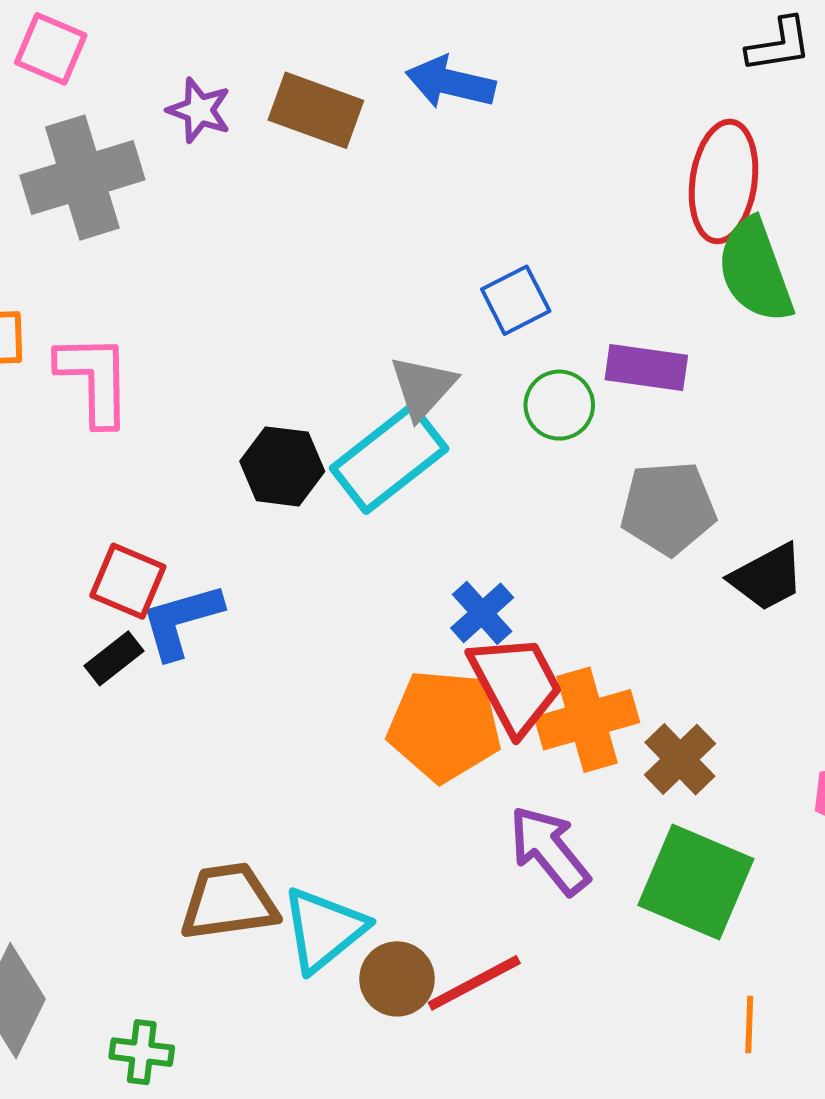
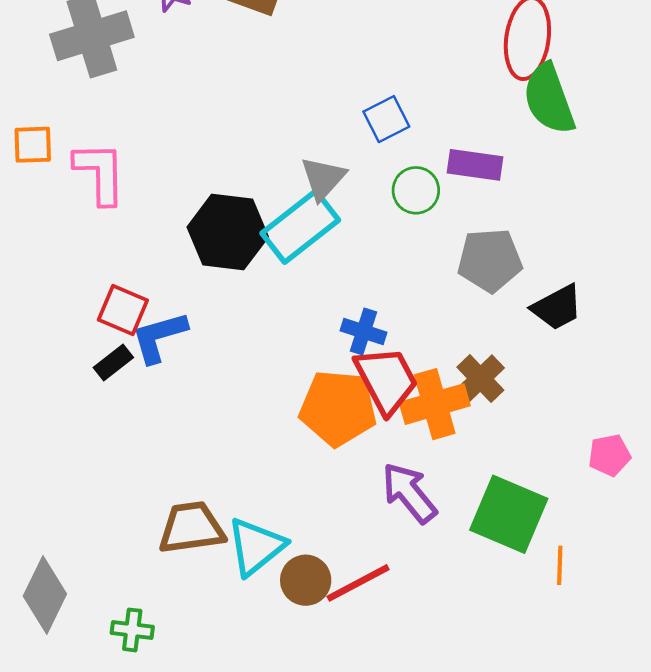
black hexagon: (282, 466) -> (228, 232), size x1.4
blue cross: (482, 613) -> (363, 331), turned -30
brown cross: (680, 759) -> (480, 379), moved
orange line: (749, 1024) -> (560, 565), moved

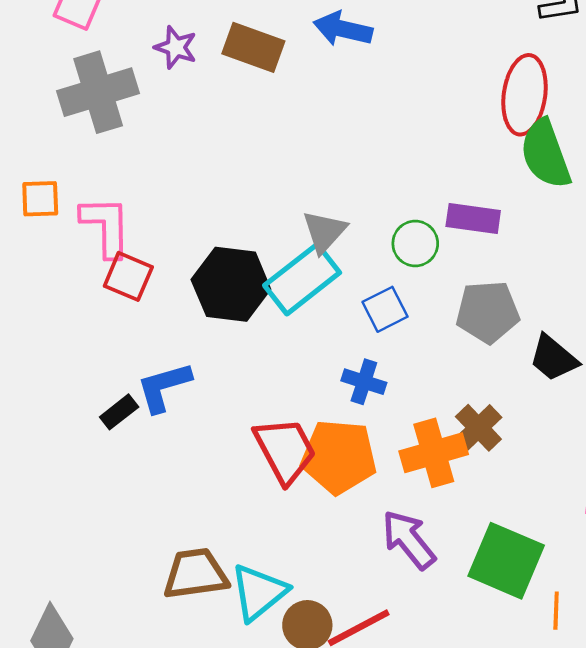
blue square: (386, 119) -> (385, 309), moved
black trapezoid: (557, 307) -> (553, 358), turned 68
red square: (123, 310) -> (128, 276), moved
red trapezoid: (386, 380) -> (285, 450), moved

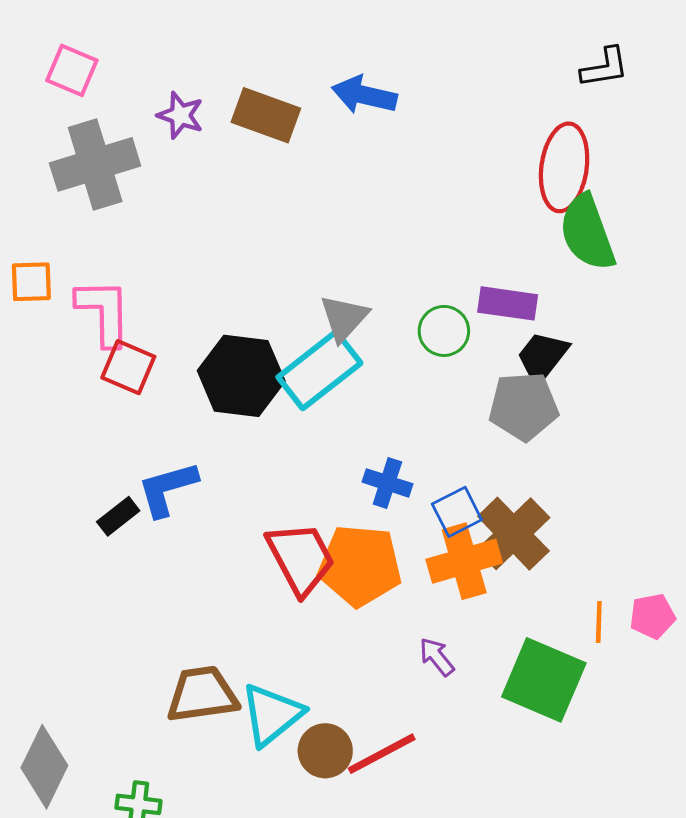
blue square: (385, 309) -> (457, 512), moved
black trapezoid: (553, 358) -> (542, 357), moved, turned 88
brown cross: (478, 428) -> (513, 534), size x1.4
purple arrow: (409, 540) -> (437, 657), size x0.6
orange line: (556, 611) -> (599, 622), moved

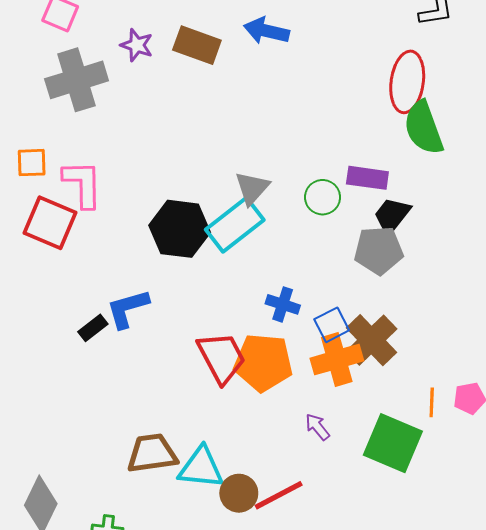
red square: (128, 367) -> (50, 223), moved, size x1.4
cyan triangle: (272, 715) -> (201, 468), turned 45

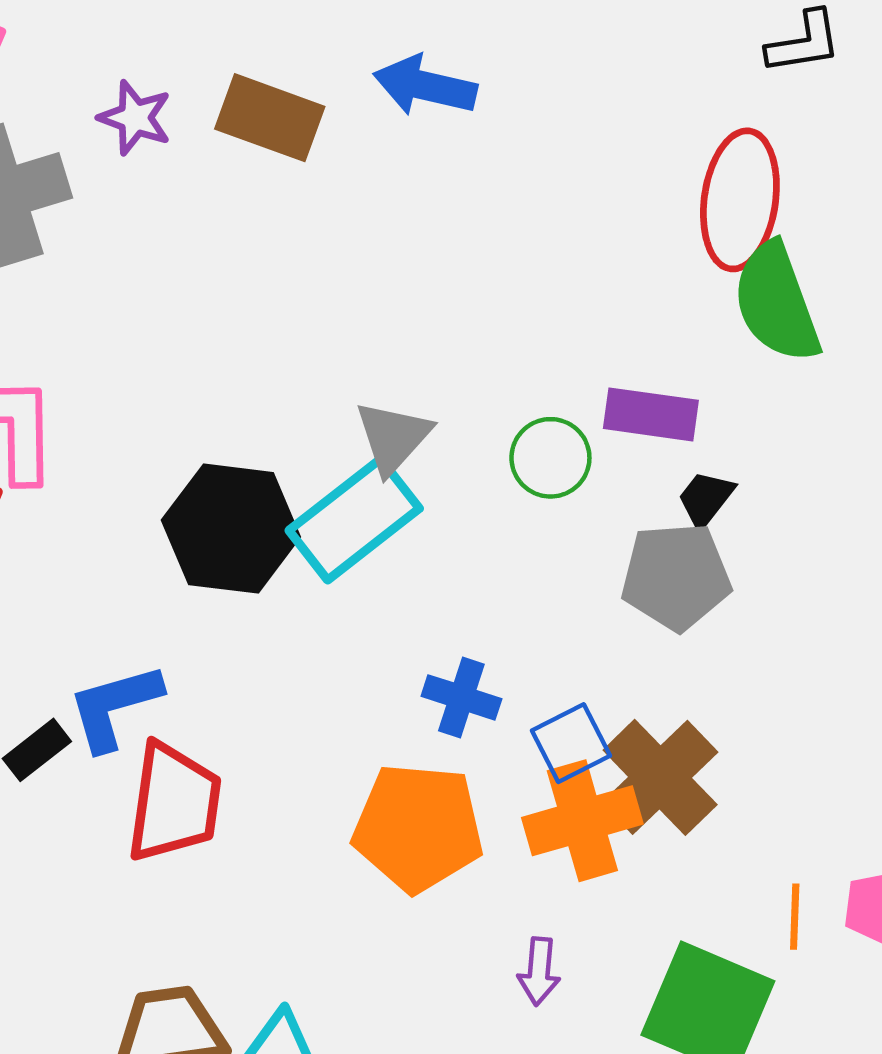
black trapezoid: (392, 216) -> (706, 499), size x0.7
red trapezoid: (221, 357) -> (174, 802), moved, turned 36
purple arrow: (317, 427) -> (539, 971), turned -136

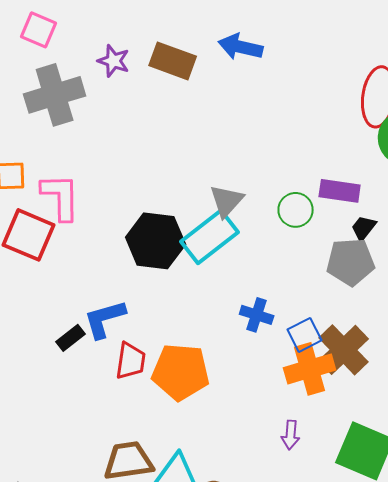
red trapezoid: (174, 802) -> (131, 361), size x0.7
orange pentagon: (418, 828) -> (181, 372), moved

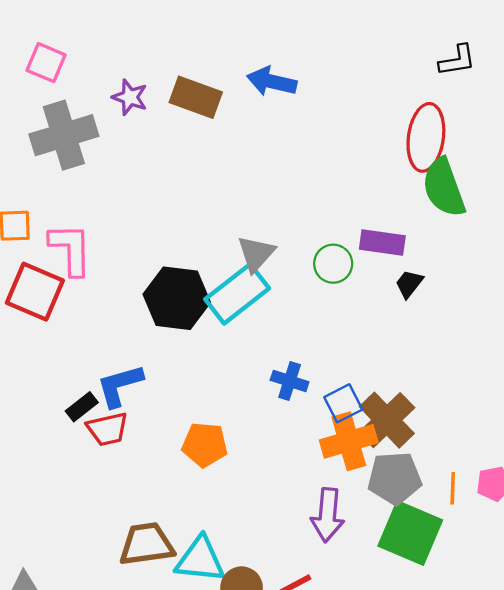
gray pentagon: (351, 262) -> (395, 478), moved
red trapezoid: (131, 361) -> (107, 429), moved, turned 69
orange pentagon: (181, 372) -> (205, 445), size x0.7
purple arrow: (291, 435) -> (328, 515), size x1.6

